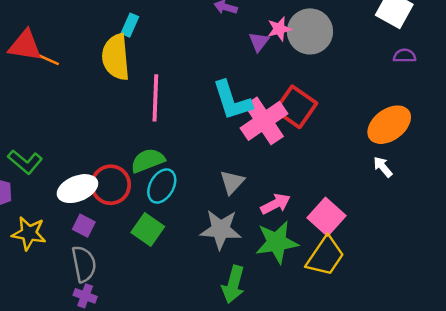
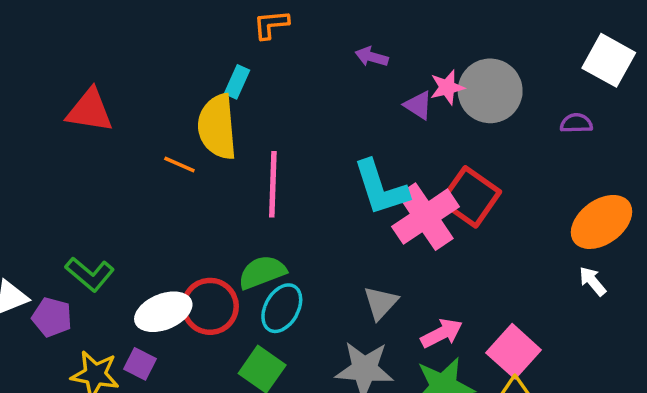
purple triangle: (259, 42) -> (418, 105), turned -35
purple semicircle: (404, 56) -> (576, 123), moved
orange line: (48, 60) -> (179, 164), moved
purple square: (84, 226) -> (140, 364), moved

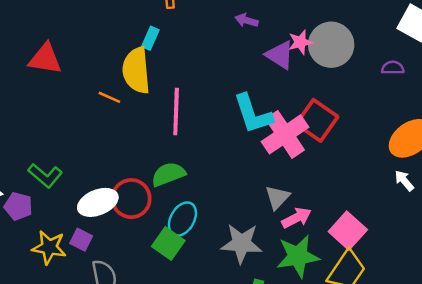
purple triangle: (418, 105) -> (280, 55), size x1.4
gray triangle: (381, 303) -> (277, 197), moved
cyan ellipse: (282, 308) -> (182, 219), moved

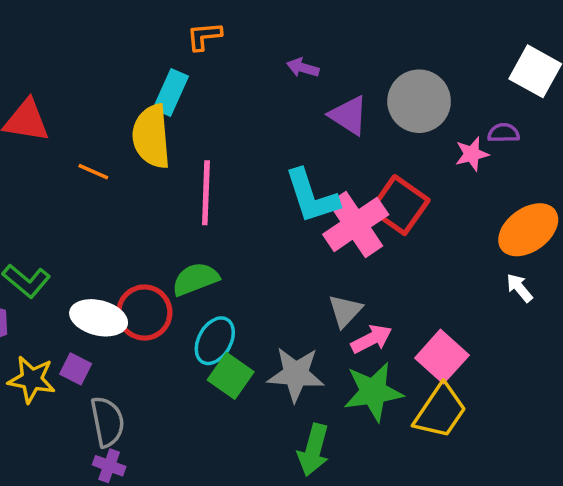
cyan rectangle: (150, 38) -> (171, 92), size x1.4
pink star: (300, 42) -> (472, 154), moved
orange line: (109, 97) -> (93, 172), moved
white ellipse: (98, 202) -> (99, 318), turned 36
green square: (168, 243) -> (231, 376), moved

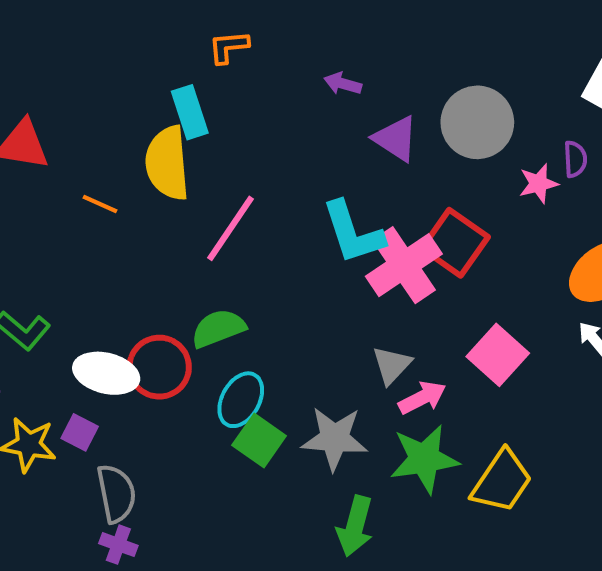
cyan rectangle: (171, 92) -> (190, 112), turned -42
purple semicircle: (504, 133) -> (575, 159), turned 88
pink line: (206, 193) -> (231, 228), turned 32
pink square: (442, 357) -> (498, 355), moved

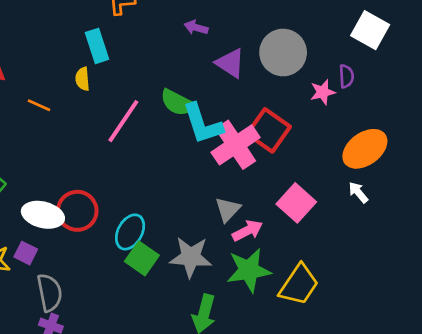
yellow semicircle: (167, 163) -> (83, 79), size x0.5
green semicircle: (218, 328) -> (178, 103), moved, turned -132

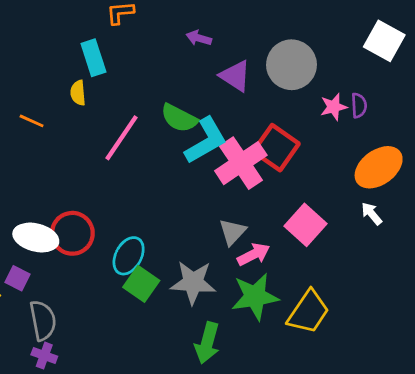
purple semicircle: (346, 76) -> (359, 105), moved
cyan L-shape: (203, 124) -> (206, 141), turned -102

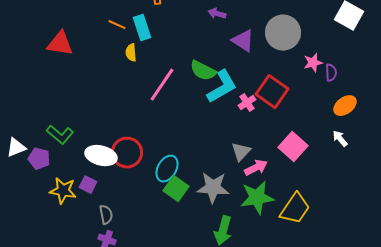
purple semicircle: (359, 105) -> (331, 73), moved
orange line: (32, 121) -> (117, 25), moved
pink cross: (241, 163) -> (247, 103), size x0.5
orange ellipse: (379, 167) -> (345, 106), size x0.7
gray semicircle: (43, 320) -> (106, 215), size x0.7

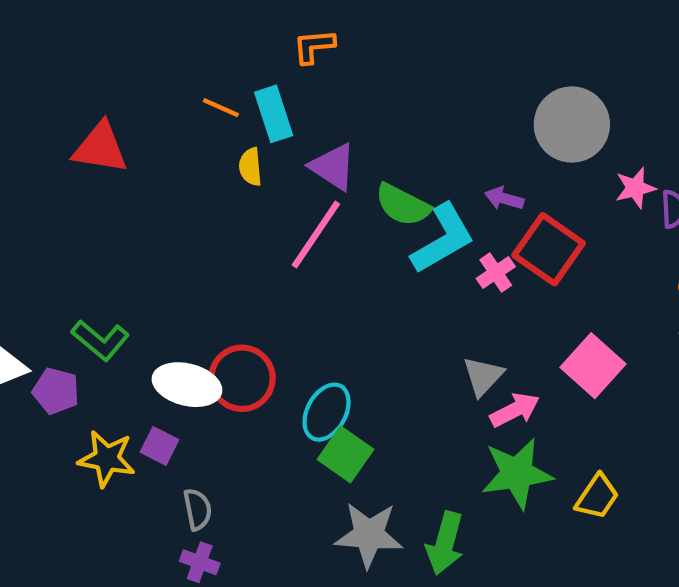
purple arrow: (217, 14) -> (504, 199), moved
purple triangle: (243, 41) -> (333, 167), moved
gray star: (213, 188) -> (369, 535), moved
yellow trapezoid: (295, 209) -> (597, 497), size x0.7

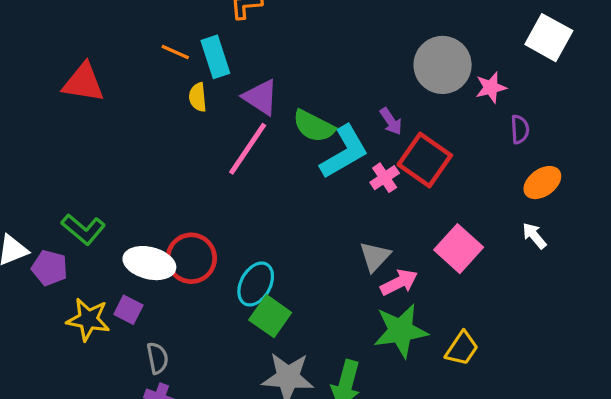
pink star: (635, 188) -> (491, 87), moved
purple arrow: (504, 199) -> (391, 121), turned -140

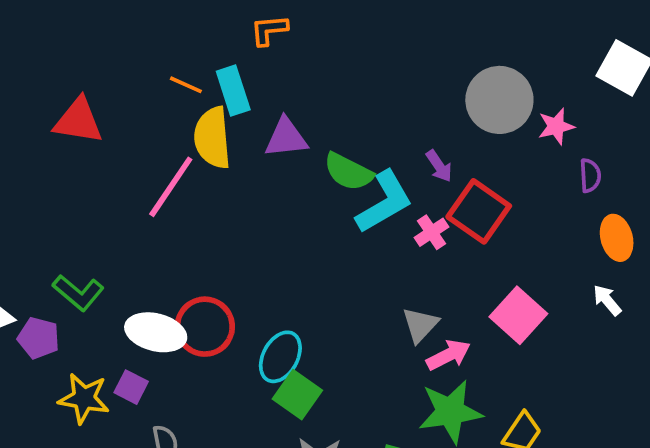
yellow semicircle: (198, 97) -> (212, 138), size x1.8
purple triangle: (261, 97) -> (286, 138), turned -39
pink line: (248, 149) -> (171, 187), moved
orange ellipse: (542, 183) -> (617, 238), turned -69

